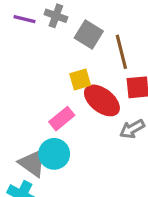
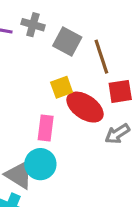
pink rectangle: (62, 119) -> (46, 128), turned -40

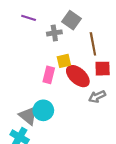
gray cross: (33, 25) -> (54, 33), moved, turned -32
gray square: (67, 41) -> (72, 20), moved
pink rectangle: (46, 128) -> (49, 75), moved

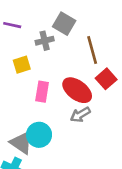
yellow square: (64, 61) -> (22, 65), moved
red square: (103, 69) -> (106, 79), turned -35
gray arrow: (97, 97) -> (80, 115), moved

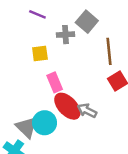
red ellipse: (77, 90) -> (67, 106), moved
pink rectangle: (42, 92) -> (55, 82), turned -42
gray arrow: (80, 115) -> (87, 111), turned 48

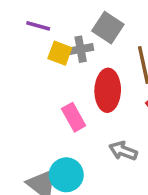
yellow square: (40, 53) -> (60, 53), moved, turned 35
red ellipse: (67, 106) -> (108, 90), moved, turned 52

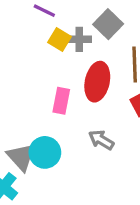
pink rectangle: (74, 117) -> (61, 101), turned 30

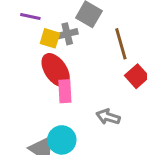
red ellipse: (97, 82) -> (56, 70), moved, turned -32

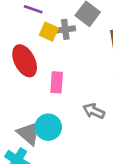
red ellipse: (56, 70) -> (25, 61), moved

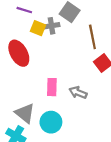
pink rectangle: (57, 82) -> (52, 87), moved
cyan circle: (48, 127) -> (51, 122), moved

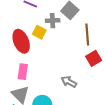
yellow square: (38, 28) -> (39, 32), moved
pink rectangle: (52, 87) -> (23, 72), moved

